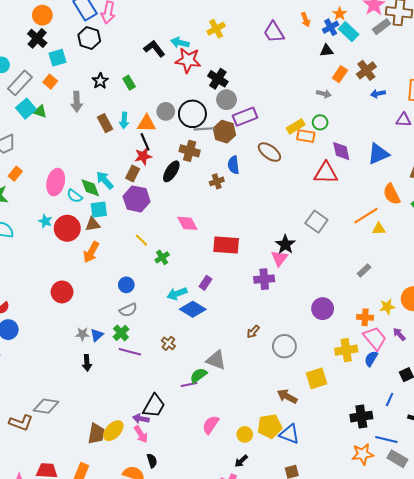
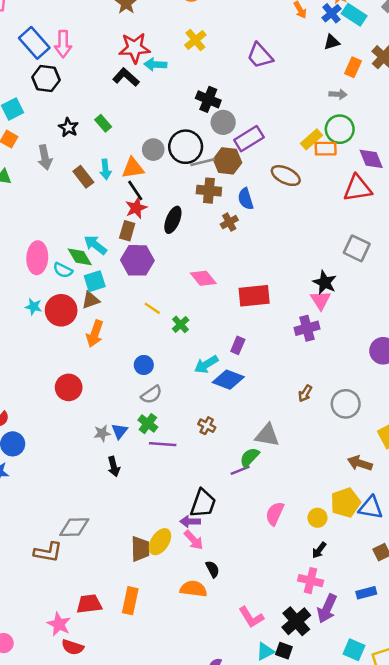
purple trapezoid: (274, 32) -> (260, 56), moved
red star: (188, 60) -> (135, 48), moved
green circle: (320, 122) -> (340, 129), size x1.5
brown cross: (190, 151) -> (209, 191), moved

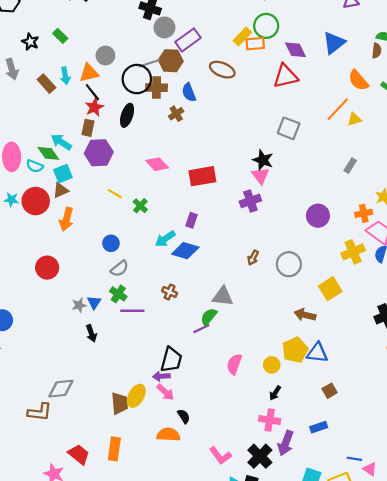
black circle: (186, 147) -> (137, 79), moved
red trapezoid: (89, 604) -> (79, 454), turned 50

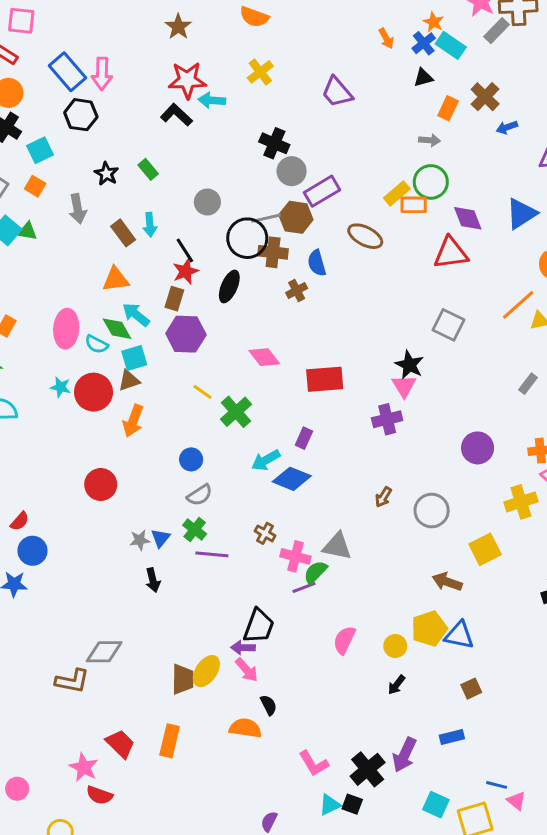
orange triangle: (89, 73) -> (116, 279), moved
green cross: (140, 206) -> (236, 412), size x1.5
pink cross: (270, 420) -> (296, 556), moved

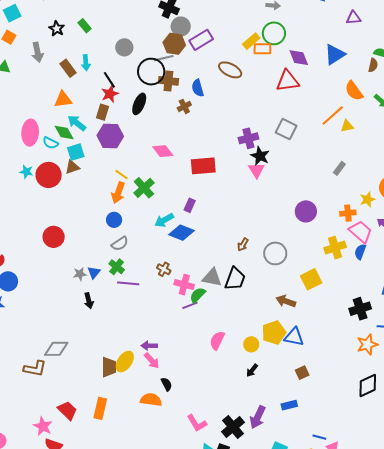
brown hexagon: (296, 217) -> (174, 44), moved
purple cross: (387, 419) -> (248, 138), moved
orange arrow: (133, 421) -> (118, 193), moved
black trapezoid: (259, 626) -> (235, 279), moved

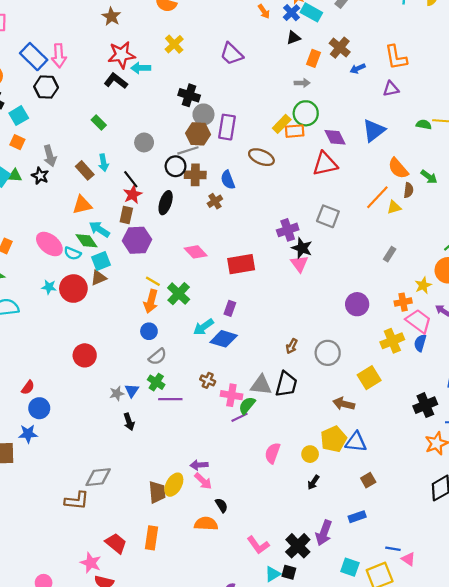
black star: (57, 29) -> (40, 176), moved
purple rectangle: (201, 40) -> (227, 127), turned -45
brown semicircle: (373, 65) -> (408, 190), moved
black circle: (151, 72) -> (176, 166), size x0.7
pink ellipse: (30, 133) -> (49, 244), turned -50

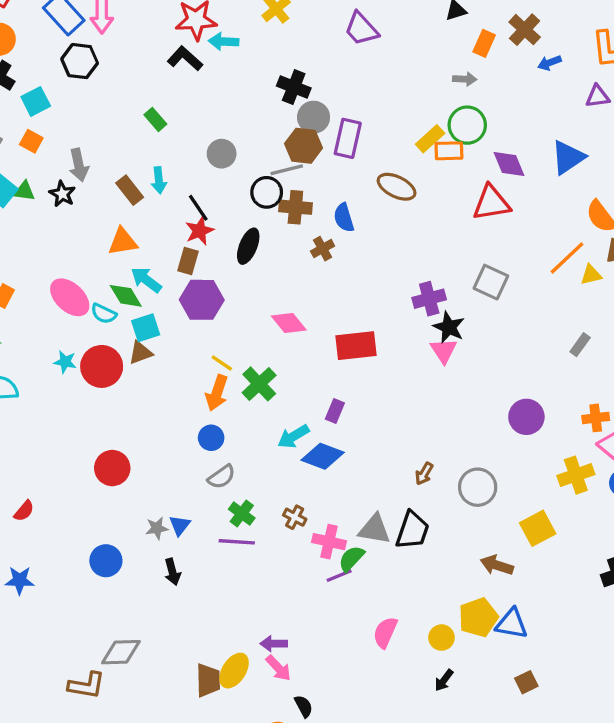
green cross: (156, 382) -> (242, 514), moved
blue circle: (39, 408) -> (106, 561), moved

